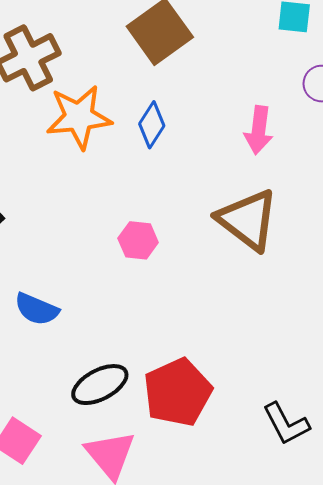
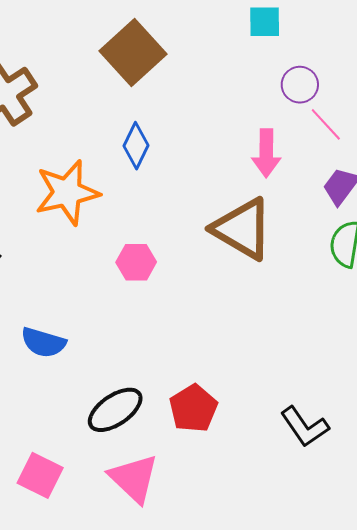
orange star: (79, 117) -> (67, 192), moved
pink arrow: (259, 130) -> (266, 153), moved
red pentagon: (178, 392) -> (193, 408), size x0.7

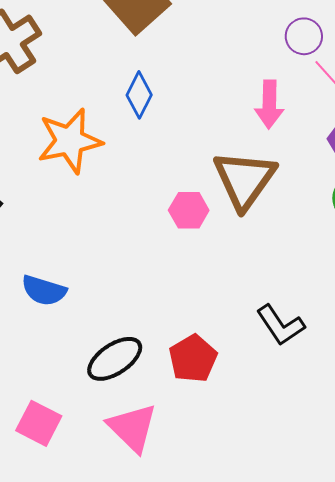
brown triangle: (242, 229) -> (244, 180), turned 34
pink hexagon: (136, 262) -> (189, 210), moved
black L-shape: (305, 427) -> (280, 325), moved

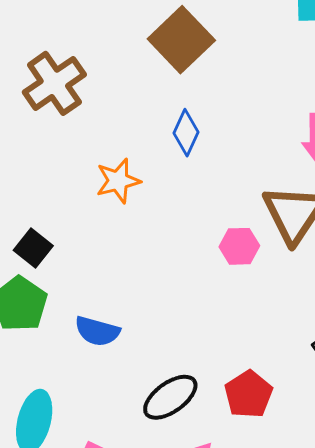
orange star: (70, 141) -> (118, 181), size x0.7

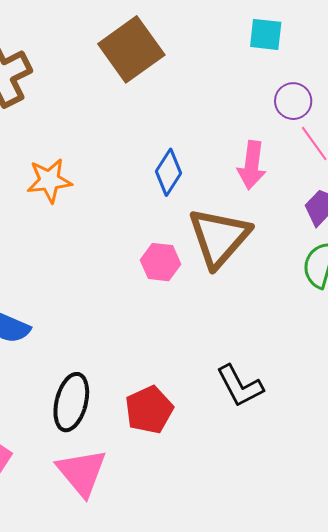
blue diamond: (186, 133) -> (169, 172), moved
black ellipse: (170, 397) -> (71, 402), turned -48

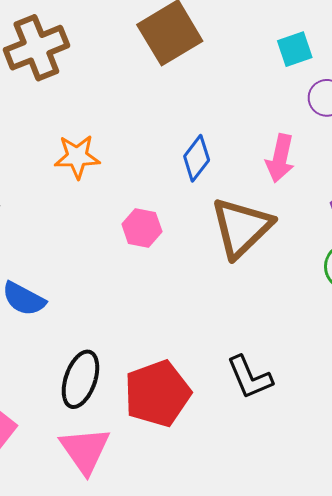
cyan square: (266, 34) -> (295, 49), moved, turned -30
pink hexagon: (160, 262) -> (142, 228), moved
red pentagon: (149, 410) -> (157, 394), size x1.4

